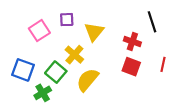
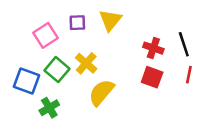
black line: (152, 22) -> (184, 44), moved
yellow triangle: (94, 32) -> (110, 20), moved
green square: (56, 72) -> (57, 70), moved

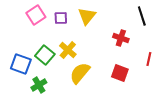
pink square: (46, 35) -> (36, 15), moved
black line: (184, 44) -> (142, 16), moved
red square: (152, 77) -> (120, 73), moved

